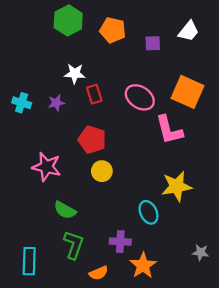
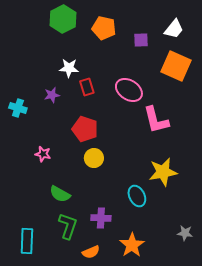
orange square: (187, 92) -> (176, 66), moved
cyan cross: (22, 103) -> (18, 108), moved
pink star: (47, 167) -> (43, 154), size x0.6
purple cross: (120, 242) -> (101, 218), moved

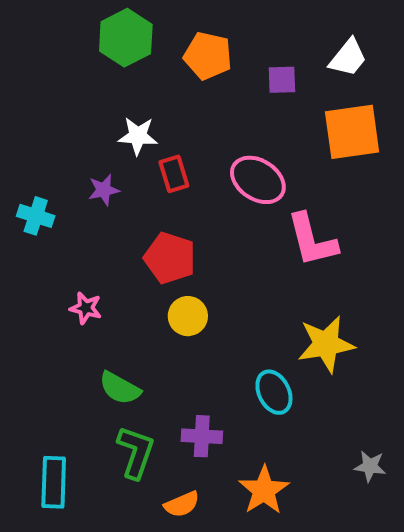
orange square: (176, 66) -> (352, 132), turned -32

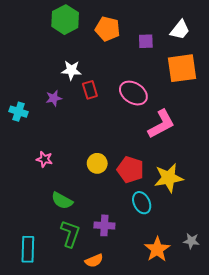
pink L-shape: (312, 240) -> (161, 124), turned -104
red pentagon: (170, 258) -> (130, 170), moved
orange star: (264, 490) -> (157, 249), moved

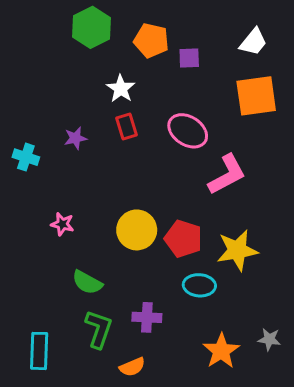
purple square: (146, 41) -> (189, 58), moved
white star: (71, 70) -> (121, 89), moved, turned 30
yellow circle: (97, 163) -> (137, 230), size x1.4
cyan ellipse: (142, 203) -> (199, 285), turned -60

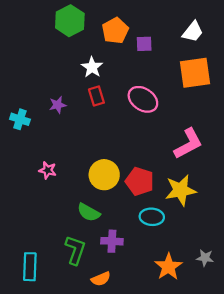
orange pentagon: (151, 40) -> (115, 31), turned 30
pink L-shape: (227, 175) -> (188, 144), moved
green semicircle: (87, 282) -> (89, 212), moved

